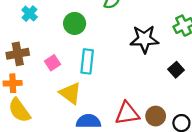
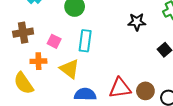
black star: (144, 39) -> (137, 22), size x0.7
pink square: (53, 63) -> (54, 41), turned -32
orange cross: (13, 83) -> (38, 61), moved

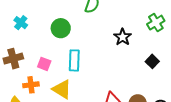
black star: (137, 22) -> (123, 37), turned -30

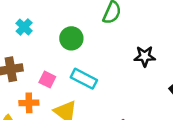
black star: (123, 37) -> (145, 56), turned 30
cyan rectangle: (74, 60) -> (84, 79), turned -70

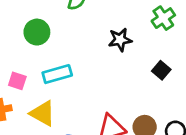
cyan rectangle: (84, 79) -> (57, 74), turned -35

